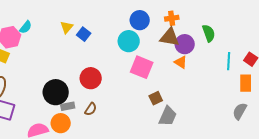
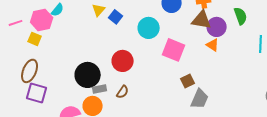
cyan circle: (129, 41) -> (149, 28), moved

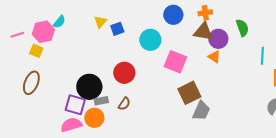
blue square: (116, 17) -> (117, 29), turned 32
brown square: (188, 81) -> (189, 93), size x1.6
purple square: (37, 93) -> (75, 105), moved

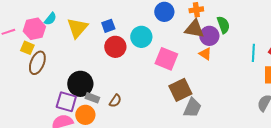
yellow triangle: (100, 22) -> (77, 28), moved, size x1.6
green semicircle: (242, 28) -> (223, 25), moved
red circle: (124, 73) -> (115, 47), moved
brown ellipse: (31, 83) -> (37, 63), moved
gray rectangle: (101, 101) -> (92, 98), turned 32

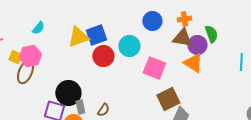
blue square: (108, 26) -> (96, 35), size x1.5
yellow triangle: (77, 28) -> (78, 37), moved, turned 30
pink hexagon: (34, 29) -> (30, 56), moved
orange triangle: (205, 54) -> (193, 63), size x1.5
gray rectangle: (92, 98) -> (80, 107), turned 56

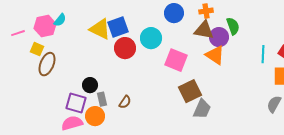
yellow triangle: (78, 37) -> (100, 29), turned 45
pink hexagon: (30, 56) -> (45, 26), moved
black circle: (68, 93) -> (90, 85), size x0.6

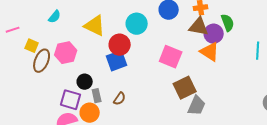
pink hexagon: (45, 26) -> (66, 53), moved
blue square: (118, 27) -> (117, 61), moved
cyan circle: (151, 38) -> (137, 24), moved

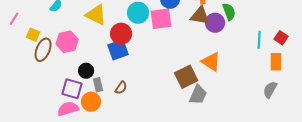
pink line: (13, 30) -> (14, 19), turned -40
orange triangle: (210, 52) -> (211, 62), moved
pink square: (171, 57) -> (161, 19), moved, turned -30

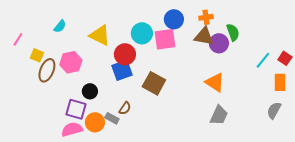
cyan line: (259, 40) -> (263, 60), turned 36
brown square: (186, 77) -> (154, 83), moved, turned -35
gray rectangle: (98, 85) -> (112, 118), moved, turned -48
gray trapezoid: (198, 95) -> (219, 115), moved

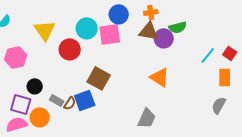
green semicircle: (233, 32) -> (178, 27), turned 96
yellow triangle: (100, 35) -> (45, 30), turned 30
blue square: (122, 70) -> (85, 100), moved
gray trapezoid: (219, 115) -> (147, 118), moved
gray rectangle: (112, 118) -> (57, 100), moved

